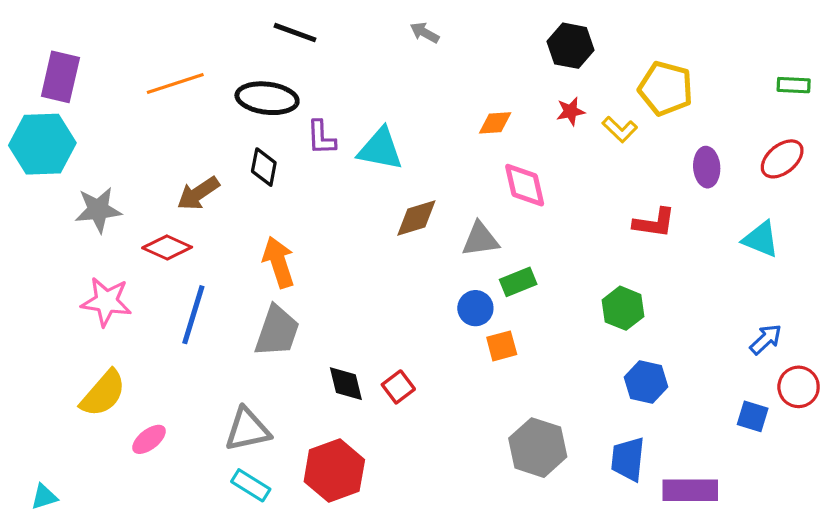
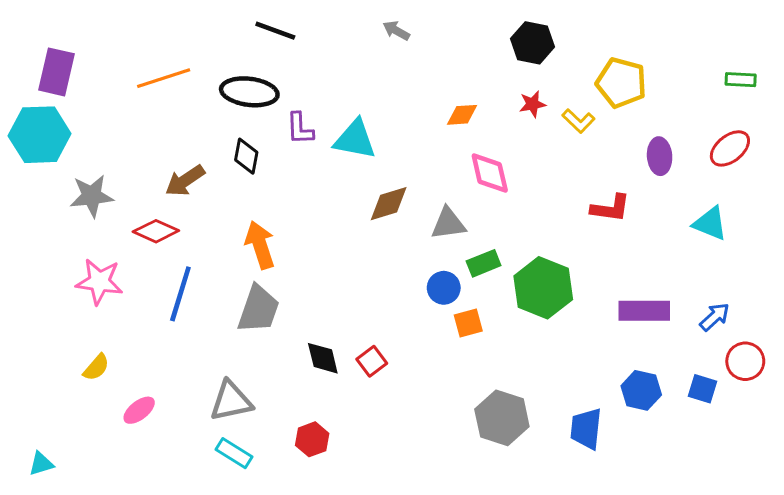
green hexagon: (623, 308) -> (543, 288), moved, size x1.5
blue hexagon: (646, 382) -> (641, 390), moved
yellow semicircle: (103, 393) -> (96, 367), size x0.6
red hexagon: (334, 471) -> (312, 439), size x0.6
purple rectangle: (690, 490) -> (644, 311), moved

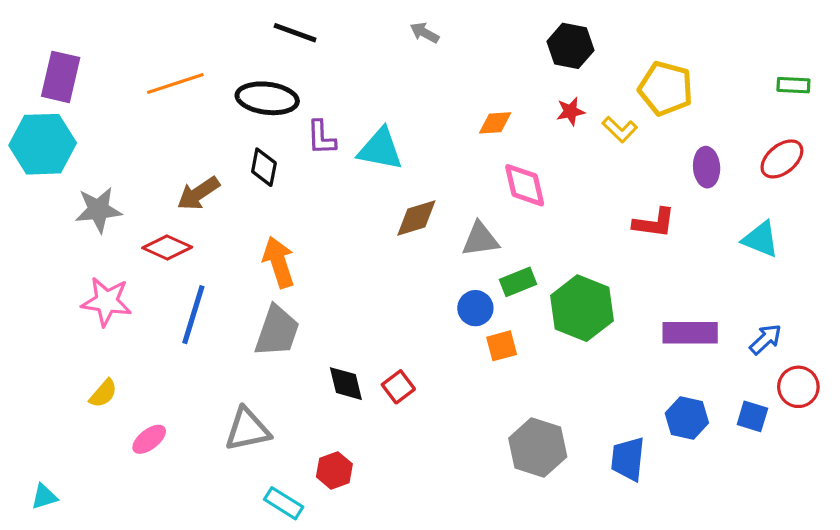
cyan rectangle: (234, 453) -> (284, 503), moved

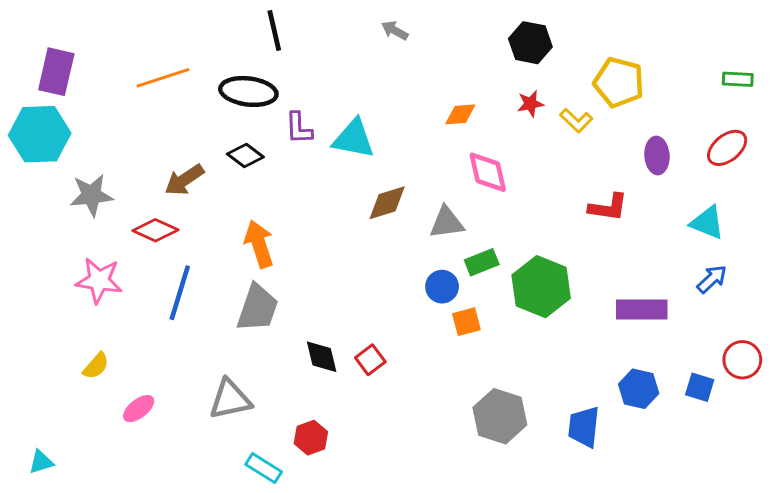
black line: (295, 33) -> (274, 30), turned 57
black diamond: (264, 167) -> (245, 156), turned -64
blue arrow: (766, 339) -> (712, 279), moved

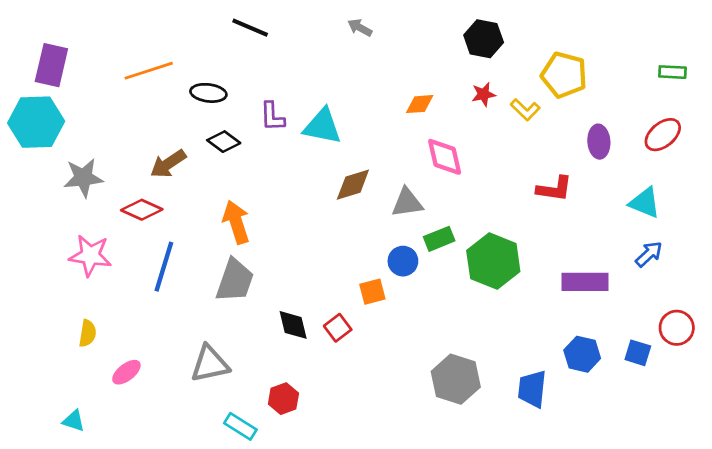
black line: (274, 30) -> (250, 28), turned -54
black ellipse: (248, 91) -> (208, 93), moved, size x0.7
orange square: (466, 322) -> (372, 292), moved
yellow semicircle: (96, 366) -> (88, 333), turned -32
cyan triangle: (41, 462) -> (74, 421), moved, turned 35

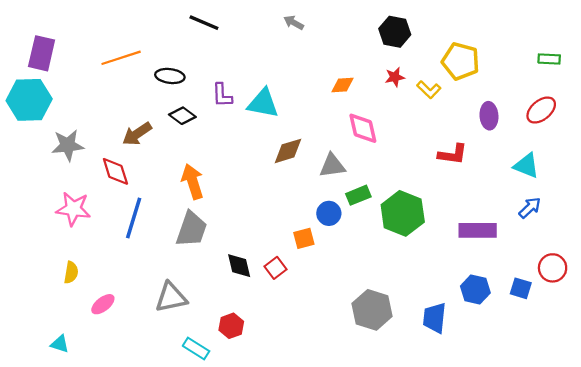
red diamond: (142, 210) -> (115, 171), turned 48

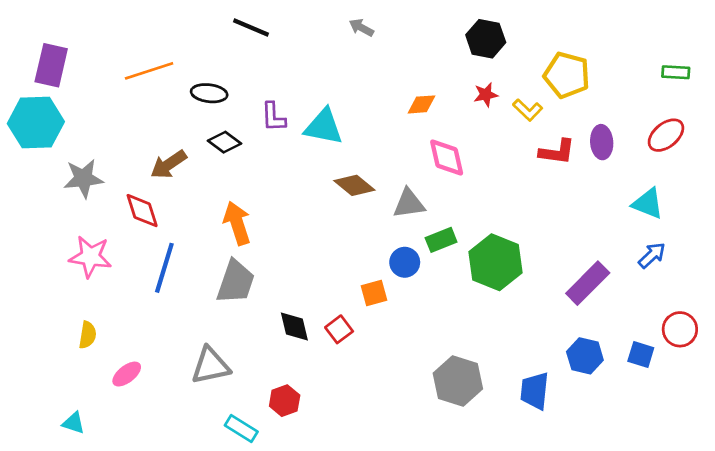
brown diamond: (288, 151) -> (354, 185), turned 56
red L-shape: (453, 154) -> (557, 152), moved
purple rectangle: (478, 230) -> (588, 283), turned -45

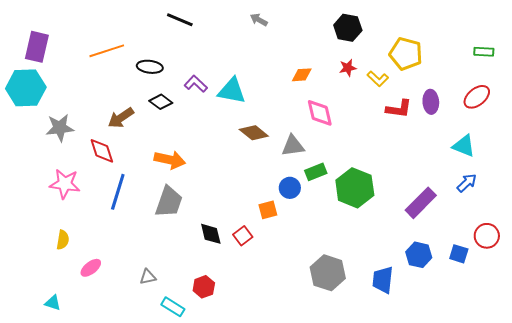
purple L-shape: (273, 117) -> (196, 84), turned 135
orange arrow: (237, 223) -> (170, 160), turned 120
gray triangle: (211, 366) -> (148, 277), moved, size x0.6

